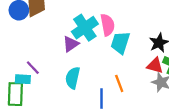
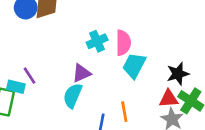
cyan cross: (85, 28) -> (97, 41), size x0.7
purple triangle: (71, 44) -> (81, 73), moved
red triangle: (155, 65) -> (169, 99), turned -30

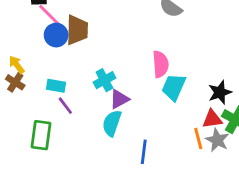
cyan cross: (97, 41) -> (104, 80), moved
cyan rectangle: (16, 87) -> (56, 86), moved
orange line: (124, 112) -> (198, 138), moved

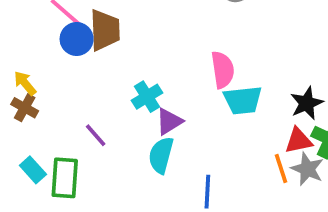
cyan rectangle: (56, 86) -> (33, 170), moved, turned 42
cyan trapezoid: (174, 87) -> (243, 100), turned -116

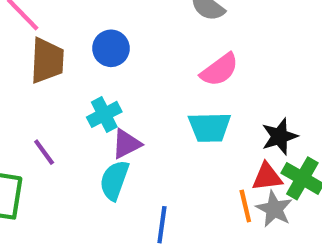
brown trapezoid: (105, 30) -> (47, 61), moved
blue circle: (77, 39) -> (111, 48), moved
pink semicircle: (223, 70) -> (219, 70), moved, turned 57

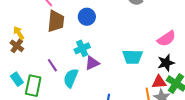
pink semicircle: (219, 70) -> (166, 39), moved
cyan semicircle: (114, 180) -> (71, 78), moved

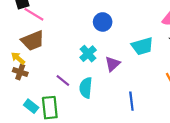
blue circle: (87, 17) -> (103, 22), moved
brown trapezoid: (56, 21) -> (33, 41), moved, turned 80
purple triangle: (92, 63) -> (113, 64), moved

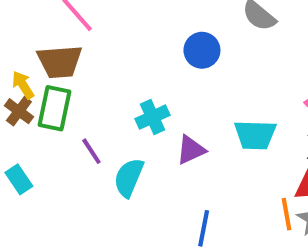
blue circle: (103, 22) -> (202, 50), moved
green rectangle: (50, 108) -> (55, 108), moved

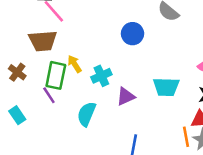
yellow arrow: (23, 85) -> (75, 64), moved
green rectangle: (55, 108) -> (56, 75), moved
purple line: (91, 151) -> (49, 95), moved

